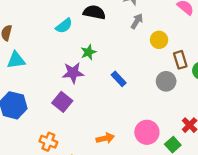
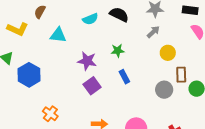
green star: (88, 52) -> (118, 51), moved
cyan triangle: (16, 60) -> (58, 35), moved
purple square: (62, 102) -> (92, 86), moved

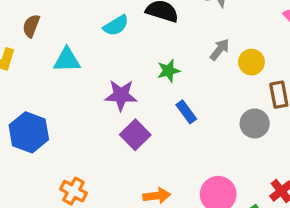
gray arrow: (153, 32) -> (220, 50), moved

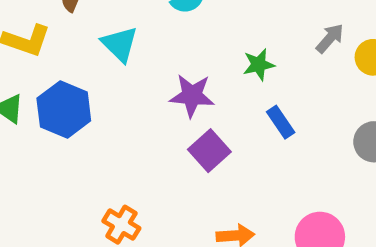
cyan triangle: (67, 60) -> (120, 44), turned 44
blue hexagon: (29, 132) -> (64, 110), moved

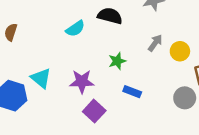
cyan triangle: (120, 44) -> (41, 78), moved
blue rectangle: (281, 122) -> (132, 92), turned -30

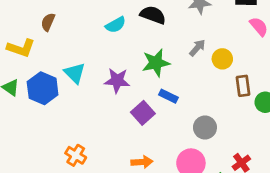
green star: (117, 61) -> (156, 63), size x1.5
gray circle: (185, 98) -> (205, 128), moved
purple square: (94, 111) -> (143, 113), moved

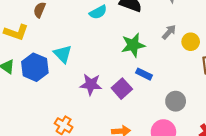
purple star: (117, 81) -> (91, 84), moved

